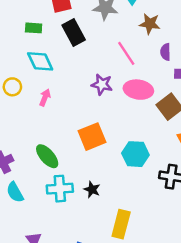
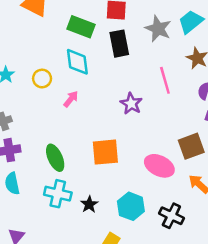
green rectangle: (34, 28) -> (81, 27), size x1.5
pink ellipse: (138, 90) -> (159, 166), moved
cyan hexagon: (135, 154) -> (131, 206), moved

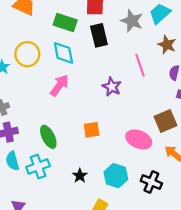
yellow circle: (42, 79) -> (27, 54), moved, size x1.5
pink arrow: (71, 99) -> (59, 85), size x1.5
orange square: (105, 152) -> (92, 130), size x0.7
cyan cross: (58, 194) -> (38, 166), moved, turned -30

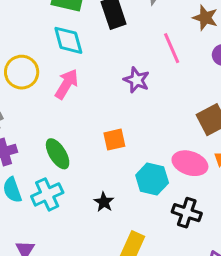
yellow circle: (27, 54) -> (22, 72), moved
pink ellipse: (139, 139) -> (190, 163), moved
cyan hexagon: (116, 176) -> (152, 179), moved
black cross: (151, 182) -> (187, 213), moved

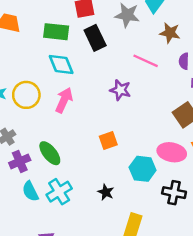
pink line: (172, 48) -> (146, 61), turned -35
green ellipse: (58, 154) -> (50, 153), moved

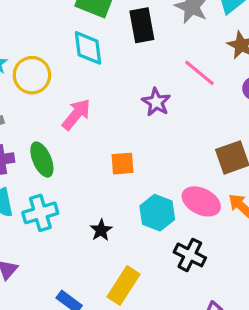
pink arrow: (64, 100) -> (76, 114), moved

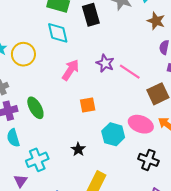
pink line: (200, 73) -> (130, 72), moved
pink arrow: (76, 114) -> (71, 70), moved
cyan cross: (40, 213) -> (37, 160), moved
black cross: (190, 255) -> (148, 160), moved

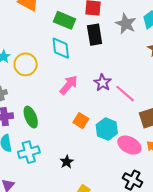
orange square: (88, 105) -> (81, 121), turned 35
cyan hexagon: (113, 134) -> (107, 129), moved
cyan cross: (37, 160) -> (29, 152), moved

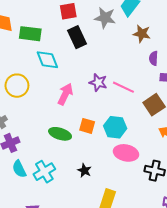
green rectangle: (64, 20) -> (30, 34), moved
green ellipse: (31, 117) -> (60, 134), moved, turned -35
pink ellipse: (129, 145) -> (126, 153), moved

